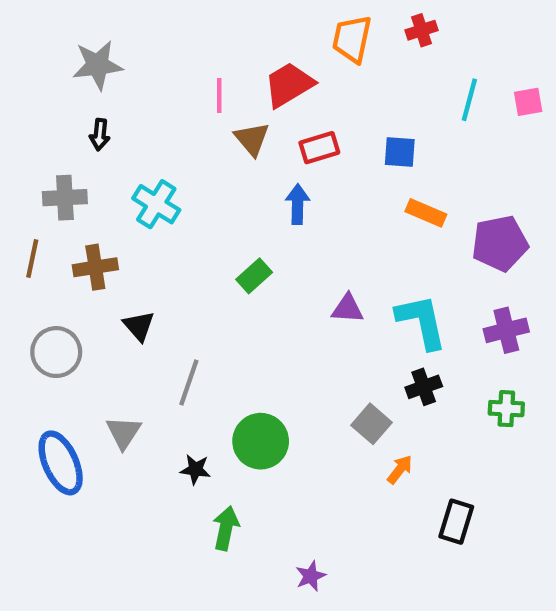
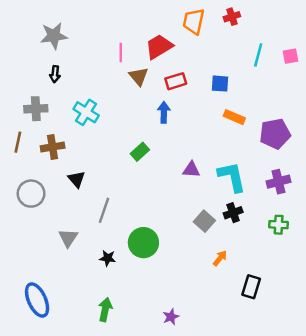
gray square: (371, 424) -> (204, 221), moved
blue ellipse: (61, 463) -> (37, 300), moved
green arrow: (226, 528) -> (105, 310), moved

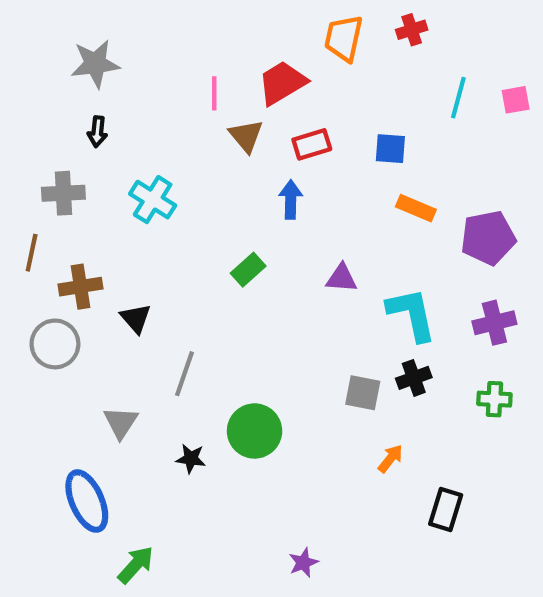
brown cross: (53, 147) -> (80, 287), moved
purple triangle: (191, 170) -> (342, 278), moved
gray square: (204, 221) -> (363, 393), turned -30
blue ellipse: (37, 300) -> (87, 501), moved
green arrow: (105, 310) -> (136, 565), moved, turned 30

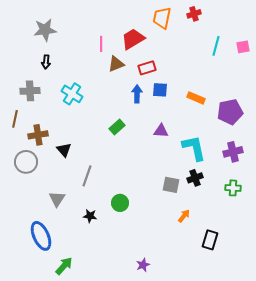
brown triangle: (246, 136) -> (116, 64), turned 48
blue square: (390, 149) -> (160, 90), moved
green circle: (255, 431) -> (120, 203), size x0.7

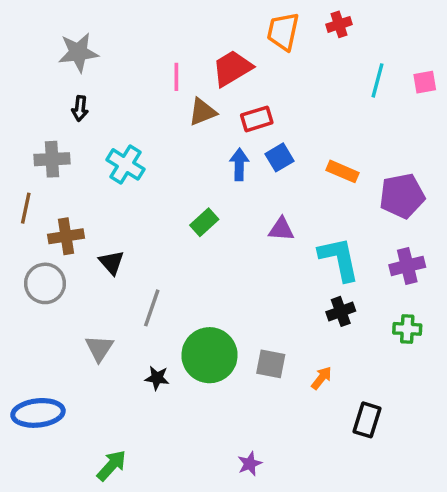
blue square: (160, 90) -> (280, 157), turned -35
gray square: (171, 185) -> (271, 364), moved
green circle: (120, 203) -> (210, 355), size x1.8
blue ellipse: (41, 236) -> (38, 413), moved, turned -72

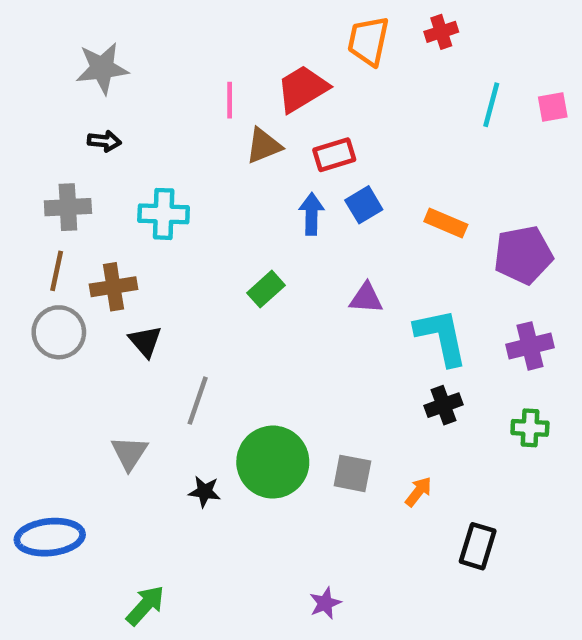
black arrow: (80, 108) -> (104, 141), turned -90
cyan cross: (126, 164) -> (164, 214), turned -30
brown line: (26, 208) -> (57, 271), moved
brown cross: (66, 236) -> (113, 287), moved
gray circle: (45, 283) -> (59, 332), moved

